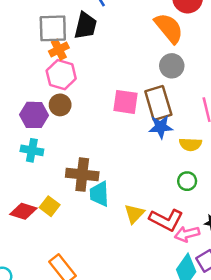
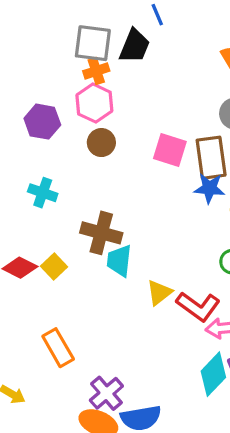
brown circle: (60, 105) -> (101, 143), moved
purple hexagon: (34, 115) -> (42, 122), moved

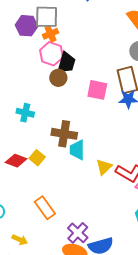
black trapezoid: (134, 46) -> (66, 63), moved
purple hexagon: (42, 122) -> (27, 26), moved
pink square: (170, 150) -> (97, 90), moved

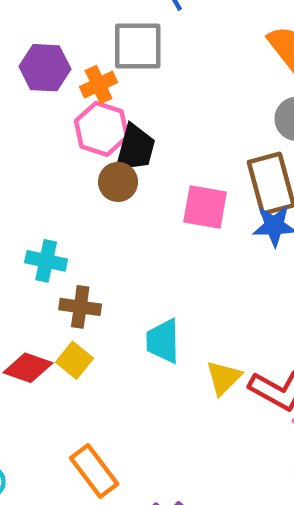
gray square: (47, 17) -> (138, 46), moved
brown cross: (64, 134) -> (80, 307), moved, size x0.7

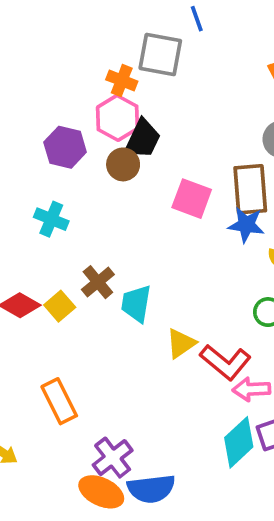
purple hexagon: (45, 68) -> (65, 147), moved
orange cross: (99, 85) -> (122, 80), turned 36
brown cross: (80, 307) -> (98, 282), moved, turned 32

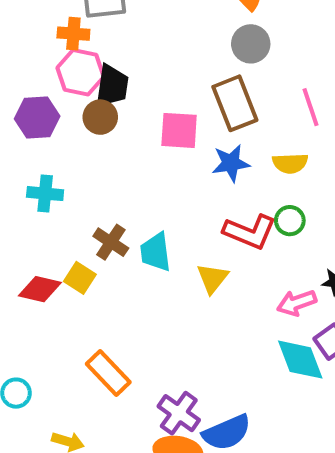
blue star: (246, 225) -> (231, 163), moved
red L-shape: (225, 362) -> (250, 232), moved
cyan diamond: (239, 442) -> (300, 360), turned -51

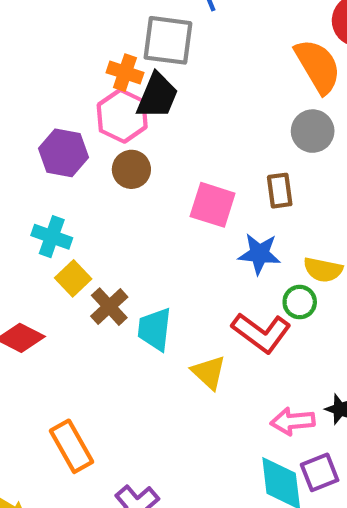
black trapezoid: (112, 86) -> (157, 96), moved
brown rectangle: (235, 103) -> (280, 191), size x0.6
green circle: (290, 221) -> (300, 302), moved
yellow square: (80, 278) -> (73, 278), moved
yellow triangle: (212, 278) -> (209, 372), turned -40

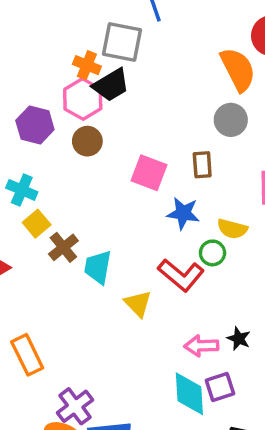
black trapezoid: (157, 96) -> (111, 85), turned 33

